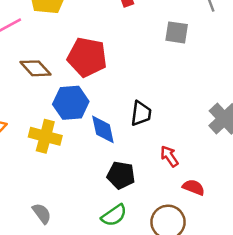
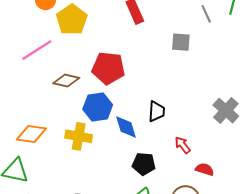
brown diamond: (35, 68) -> (66, 81), turned -30

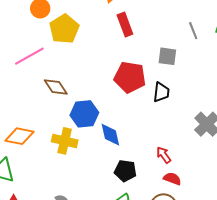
red pentagon: (108, 68) -> (130, 77), moved
brown diamond: (66, 81) -> (56, 87), turned 40
black trapezoid: (157, 111) -> (161, 92), moved
red semicircle: (205, 169) -> (172, 179), moved

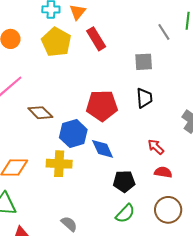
yellow pentagon: (64, 29) -> (56, 42), moved
red pentagon: (130, 77) -> (102, 106), moved
red arrow: (164, 155) -> (156, 147), moved
red semicircle: (172, 179) -> (163, 172), moved

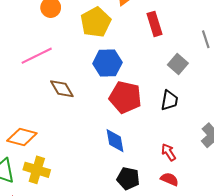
red rectangle: (96, 39) -> (155, 24), moved
gray square: (144, 62) -> (178, 64), turned 30
blue hexagon: (73, 134) -> (107, 63), moved
yellow cross: (59, 164) -> (37, 170), moved

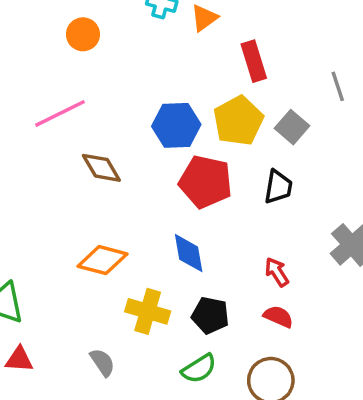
yellow pentagon: (96, 22) -> (238, 121), moved
orange diamond: (22, 137) -> (102, 260), moved
yellow cross: (37, 170) -> (148, 311), moved

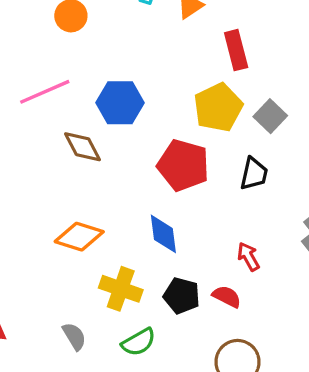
blue hexagon: (176, 125) -> (120, 103), moved
red semicircle: (278, 317) -> (227, 296), moved
green semicircle: (199, 369) -> (139, 342), moved

